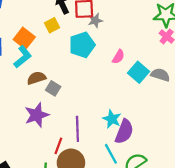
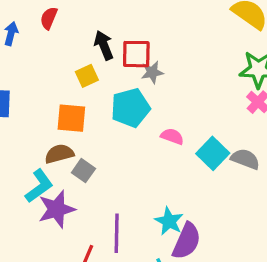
orange square: (24, 38) -> (71, 118), moved, turned -36
cyan L-shape: (23, 57) -> (39, 186), moved
pink semicircle: (118, 57) -> (172, 136), moved, turned -104

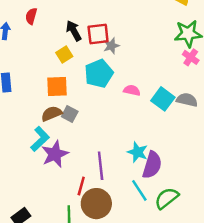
gray square: (83, 171) -> (70, 114), moved

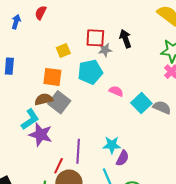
black arrow: (74, 31) -> (125, 39), moved
gray square: (70, 114) -> (59, 102), size x1.5
cyan star: (138, 152) -> (112, 145), turned -30
purple star: (55, 154) -> (41, 135), turned 30
purple semicircle: (152, 165) -> (122, 158), size x0.7

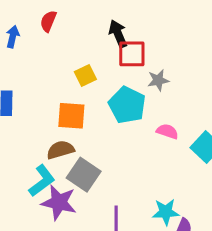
black arrow: (125, 39) -> (118, 34), moved
gray star: (105, 50) -> (158, 80), moved
cyan pentagon: (90, 72) -> (127, 105), turned -30
gray square: (59, 102) -> (84, 175), moved

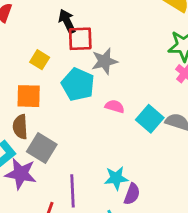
yellow square: (85, 75) -> (40, 60), turned -30
gray star: (158, 80) -> (105, 61), size x1.4
brown semicircle: (60, 150) -> (20, 127), turned -75

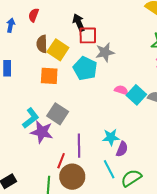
yellow square: (40, 60) -> (58, 50), size x1.5
pink semicircle: (115, 106) -> (121, 90), moved
brown semicircle: (20, 127) -> (42, 44), moved

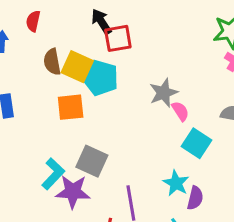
gray star: (105, 52) -> (164, 93), moved
cyan pentagon: (85, 68) -> (100, 78), moved
pink semicircle: (121, 90) -> (180, 111), turned 48
cyan square: (136, 95) -> (196, 143), moved
cyan star: (111, 137) -> (176, 183), turned -30

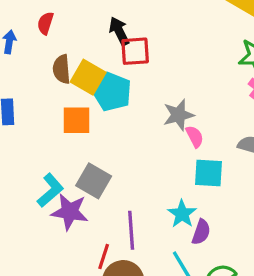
cyan square: (196, 143) -> (208, 173), turned -36

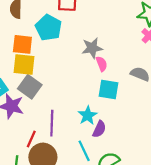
yellow square: (88, 77) -> (24, 64), moved, turned -30

